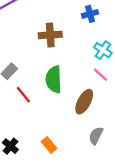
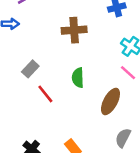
green semicircle: (54, 79) -> (78, 78), size x0.7

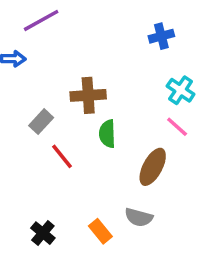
brown cross: (74, 30) -> (88, 95), moved
gray semicircle: (123, 138) -> (139, 217), moved, turned -102

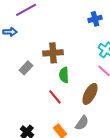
red line: (62, 156) -> (55, 97), moved
gray semicircle: (139, 217) -> (82, 123), turned -70

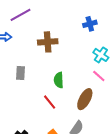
brown cross: (53, 53) -> (48, 42), moved
gray rectangle: (26, 68) -> (21, 73), turned -40

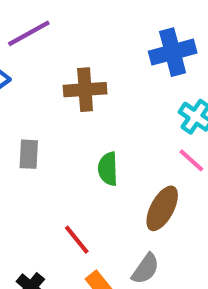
blue cross: (90, 24) -> (173, 52), size x1.5
red line: (50, 102) -> (77, 240), moved

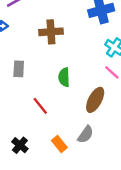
red line: (77, 240) -> (40, 106), moved

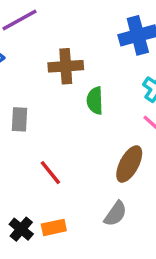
green semicircle: (64, 77) -> (95, 101), moved
orange rectangle: (59, 144) -> (54, 227), moved, turned -63

